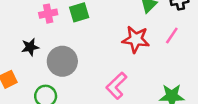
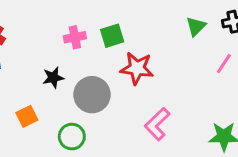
red star: (136, 39) -> (137, 68), moved

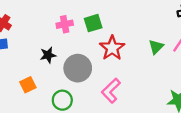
green triangle: (196, 26) -> (156, 47), moved
red star: (137, 68) -> (112, 48), turned 30
pink L-shape: (157, 124) -> (111, 91), moved

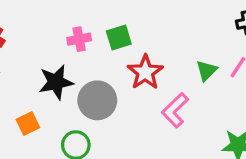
black star: (48, 55) -> (56, 82), size x1.5
pink L-shape: (111, 91) -> (175, 110), moved

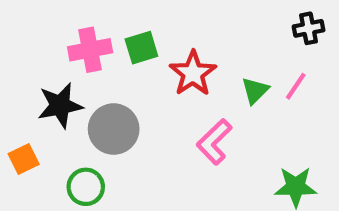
pink cross: (79, 39) -> (90, 50), size x1.4
red star: (145, 72) -> (193, 73), moved

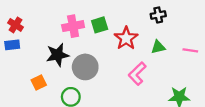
black cross: (309, 28) -> (158, 15), moved
pink line: (296, 86) -> (190, 50), moved, turned 64
green triangle: (255, 90) -> (158, 47), turned 32

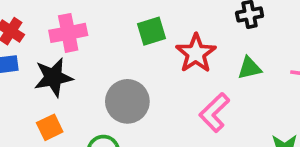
pink cross: (73, 26) -> (68, 33), moved
black star: (58, 55) -> (53, 77), moved

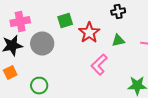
gray circle: (127, 101) -> (42, 44), moved

